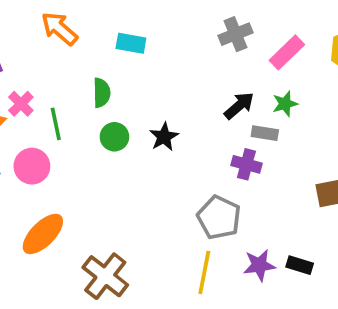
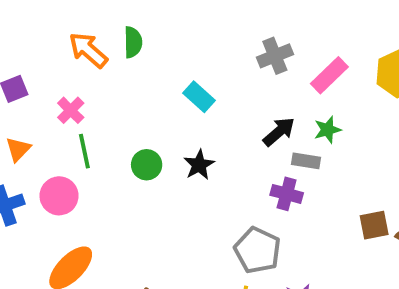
cyan rectangle: (131, 43) -> (199, 97), moved, turned 32
green semicircle: (102, 93) -> (133, 42), moved
pink cross: (21, 104) -> (71, 110), moved

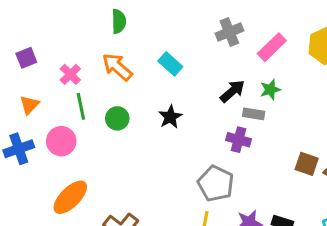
orange arrow: (88, 50) -> (117, 67), moved
green circle: (147, 165) -> (117, 118), moved
brown square: (374, 225) -> (307, 164), turned 30

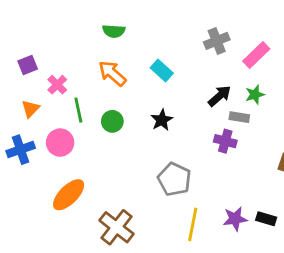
green semicircle: (119, 21) -> (114, 31), turned 95
pink cross: (70, 74) -> (57, 85), moved
gray pentagon: (216, 184) -> (174, 179), moved

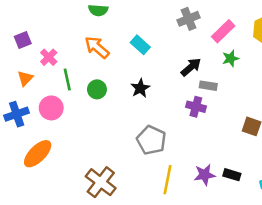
green star: (255, 95) -> (231, 58), moved
orange ellipse: (69, 195) -> (38, 154), moved

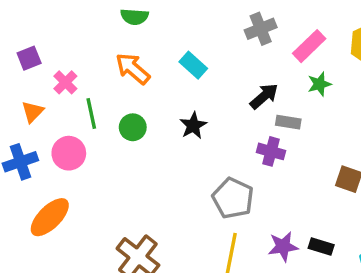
gray pentagon: (151, 140) -> (233, 198), moved

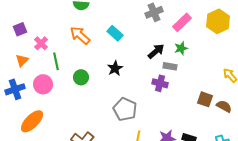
green star: (319, 84) -> (181, 48), moved
green circle: (133, 127) -> (81, 77), moved
gray pentagon: (233, 198) -> (125, 109), moved

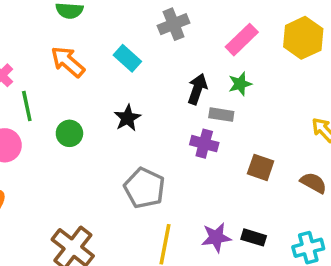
gray cross: (154, 12) -> (174, 24), moved
black arrow: (156, 51) -> (197, 89), turned -30
brown square: (205, 99) -> (261, 167), moved

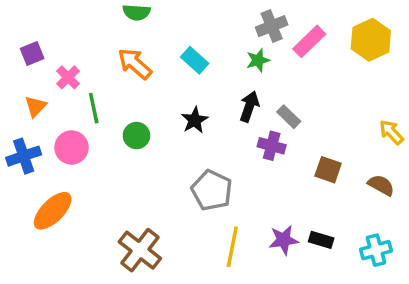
gray cross: (174, 24) -> (272, 26), moved
green star: (240, 84) -> (258, 60), moved
black arrow: (197, 89) -> (249, 106), moved
gray rectangle: (221, 115) -> (289, 117), turned 35

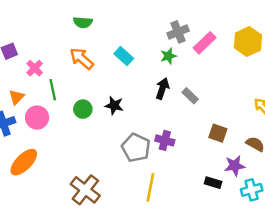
orange triangle: (36, 106) -> (17, 97), moved
black star: (195, 120) -> (114, 105), moved, turned -30
purple cross: (272, 146) -> (165, 140), moved
purple star: (284, 240) -> (235, 166), moved

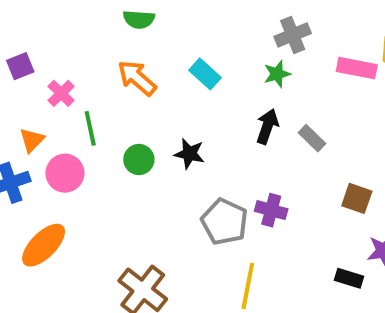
pink rectangle: (205, 43) -> (357, 68), moved, turned 55

